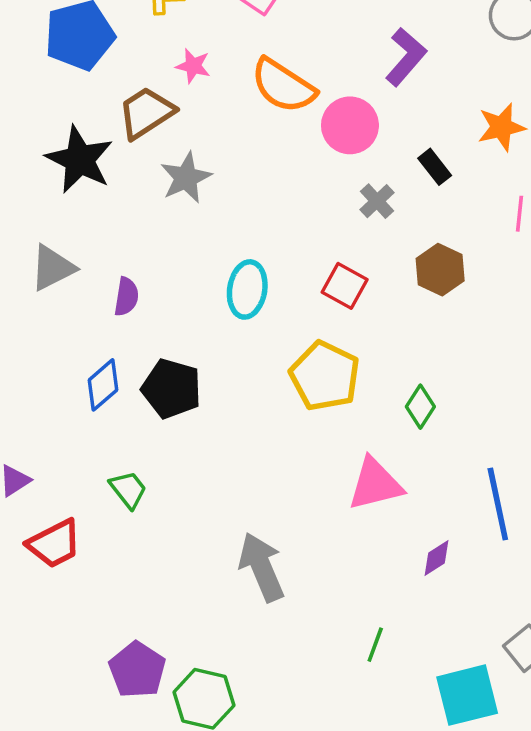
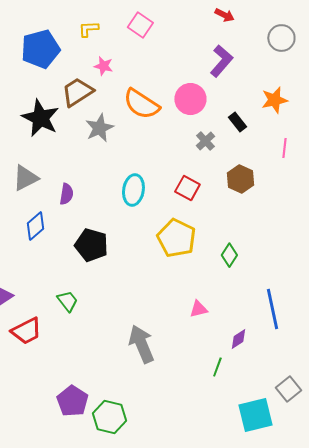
orange semicircle: (283, 86) -> (141, 104), moved
blue diamond: (103, 385) -> (35, 226), moved
pink triangle: (375, 484) -> (198, 309), moved, size x0.6
green line: (375, 645) -> (217, 367), moved

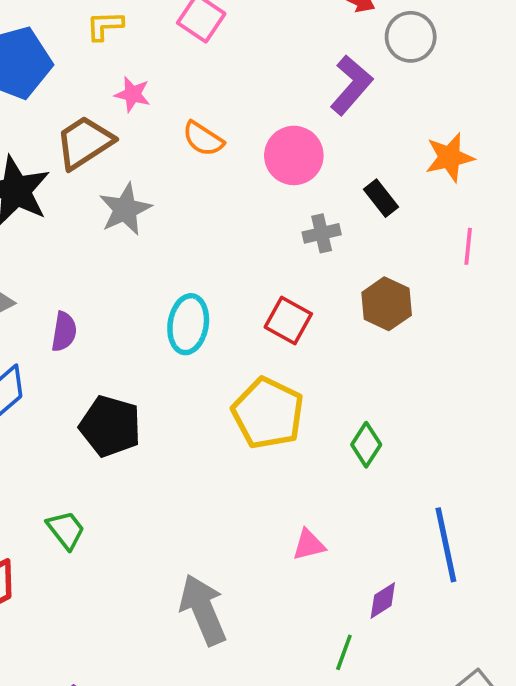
gray circle: (281, 38) -> (411, 37), moved
orange semicircle: (141, 104) -> (203, 139), moved, size x0.6
gray cross: (205, 141) -> (322, 233), turned 30

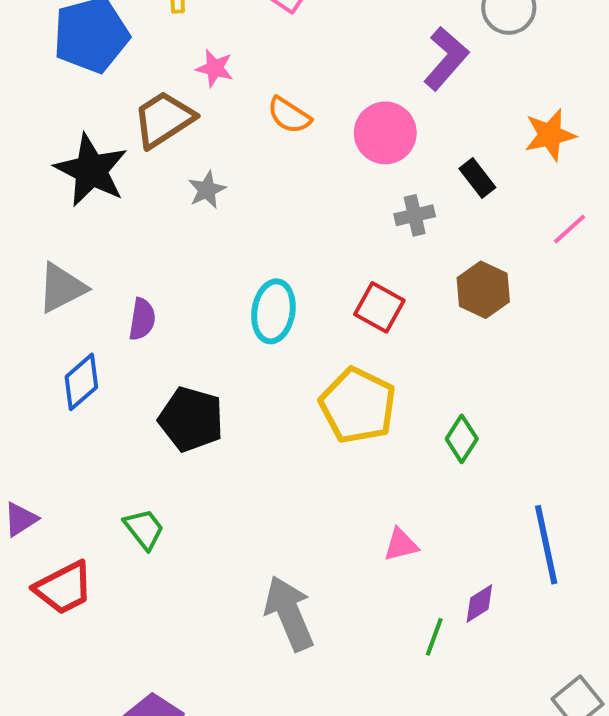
gray star: (125, 209) -> (207, 190), size x0.7
pink line: (468, 246) -> (570, 229), turned 42
green line: (344, 652) -> (434, 637), moved

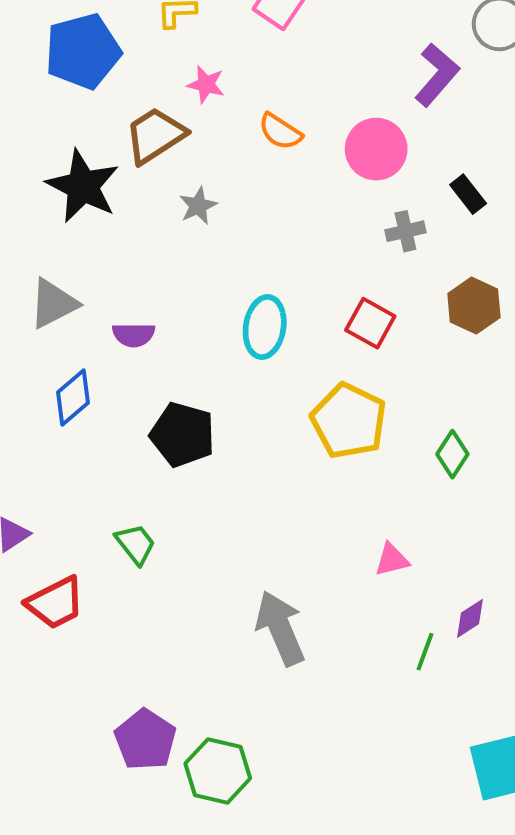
purple semicircle: (142, 319) -> (134, 335), turned 81

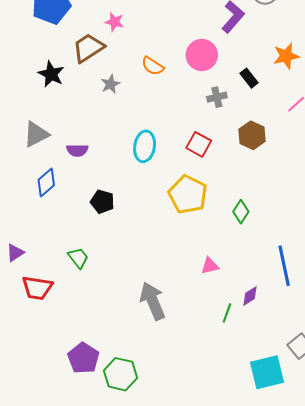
orange semicircle: (280, 131) -> (153, 66), moved
black star: (83, 186) -> (51, 74), size x0.7
black pentagon: (183, 435) -> (102, 202), size x0.7
red trapezoid: (55, 603) -> (37, 288), turned 36

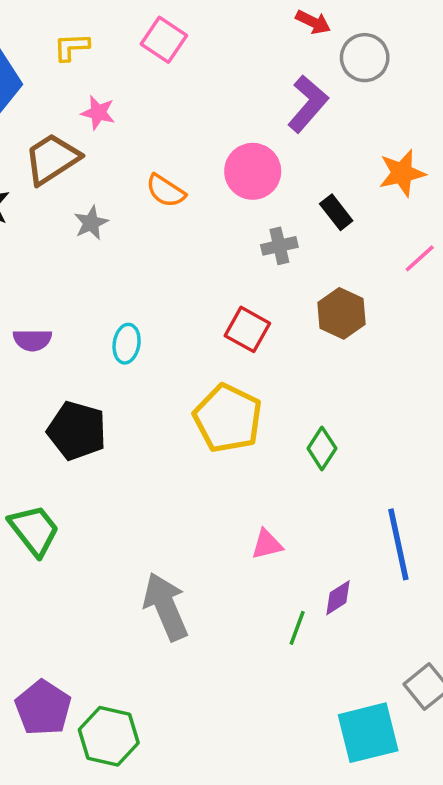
cyan ellipse: (145, 146) -> (127, 344), moved, size x0.7
black pentagon: (102, 202) -> (77, 431), size x1.4
green trapezoid: (78, 258) -> (34, 530), size x1.4

